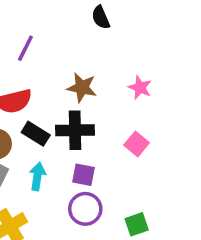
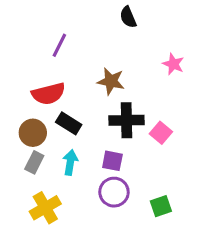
pink star: (140, 88) -> (173, 64), moved
black cross: (75, 130) -> (126, 120), moved

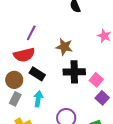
purple line: (59, 45) -> (31, 33), moved
purple square: (112, 161) -> (102, 98), moved, turned 32

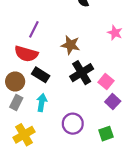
red semicircle: (24, 55) -> (26, 54), turned 30
black cross: (74, 72) -> (82, 73), turned -30

